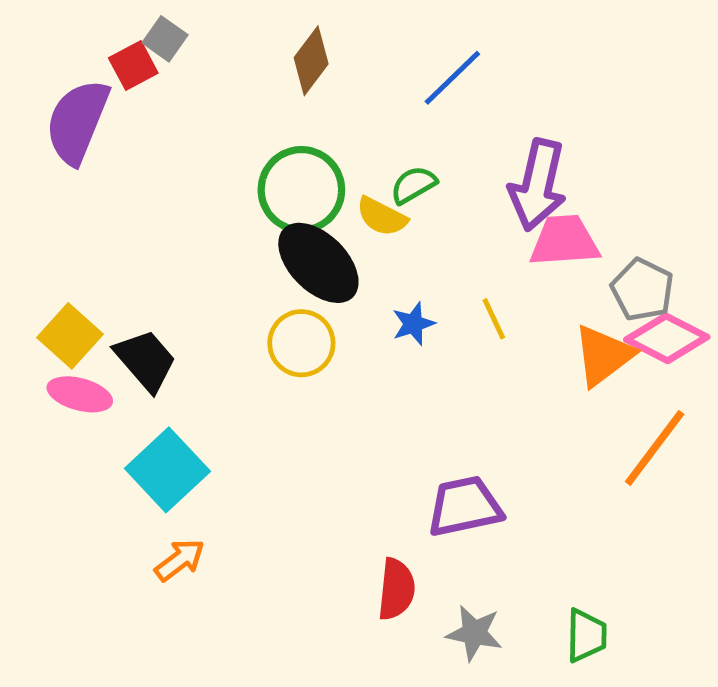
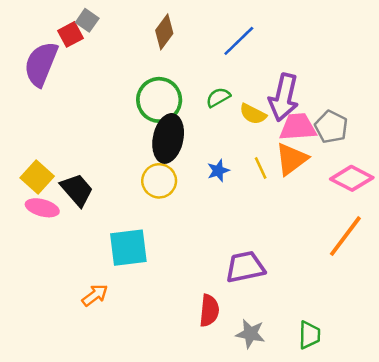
yellow semicircle: (382, 217) -> (253, 114), moved
black ellipse: (318, 263) -> (168, 138), turned 57
gray pentagon: (642, 290) -> (331, 127), moved
orange triangle: (603, 355) -> (291, 159), moved
cyan square: (167, 470) -> (128, 248), moved, turned 36

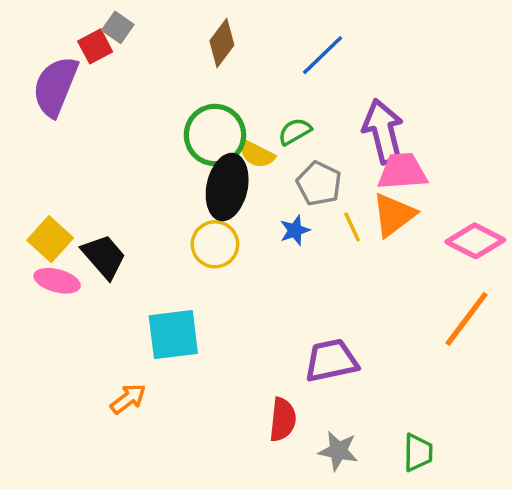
purple arrow: (284, 97) -> (383, 131), turned 153
yellow semicircle: (253, 114) -> (257, 154), moved
gray pentagon: (331, 127) -> (319, 184), moved

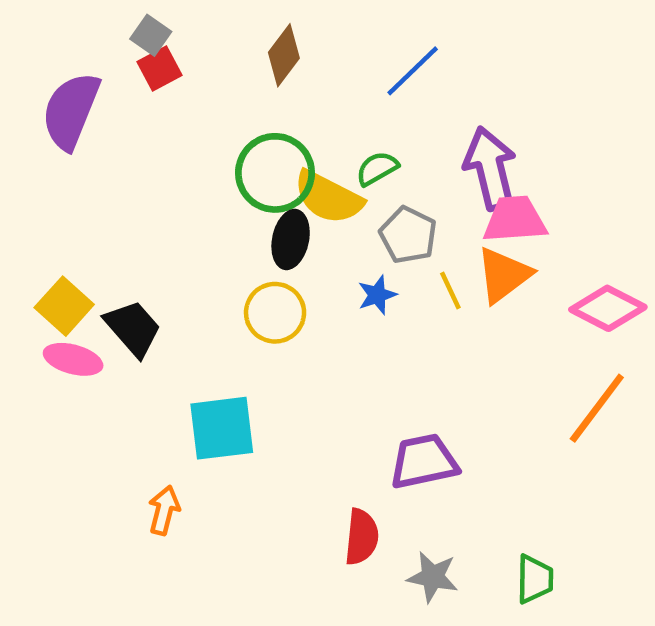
red square: (95, 46) -> (160, 69), moved
yellow semicircle: (257, 154) -> (328, 197), size x1.5
black ellipse: (227, 187) -> (291, 239), size x0.7
orange arrow: (128, 399) -> (164, 510), turned -39

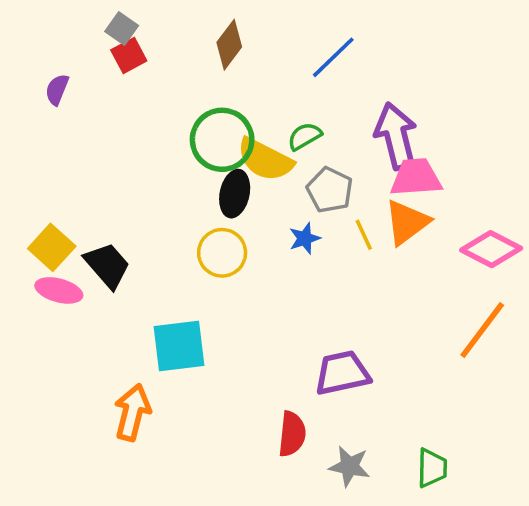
purple semicircle: (71, 111) -> (57, 90), size x0.5
orange arrow: (164, 510) -> (132, 412), size x1.4

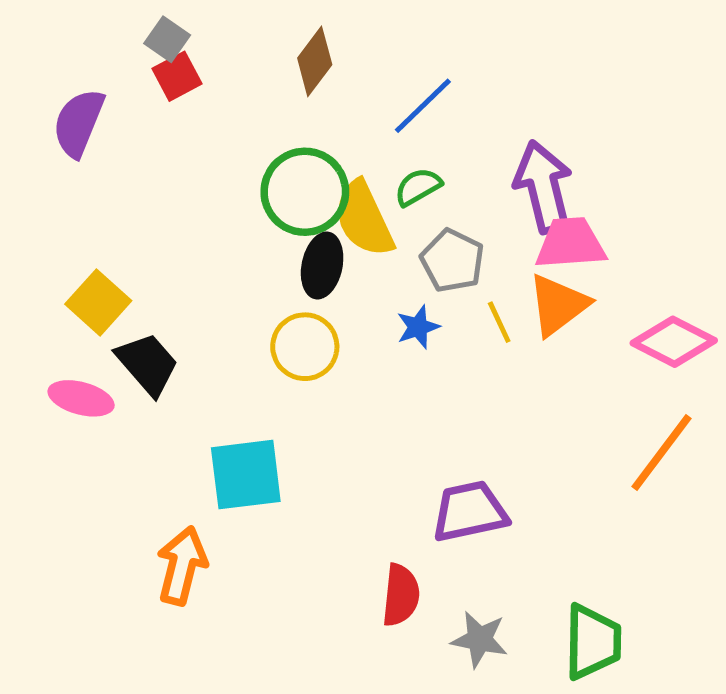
blue line: (333, 57) -> (423, 106), moved
purple semicircle: (57, 90) -> (79, 123), size x1.6
yellow semicircle: (265, 160) -> (364, 219), turned 38
yellow square: (52, 247) -> (98, 302), moved
green trapezoid: (432, 468) -> (593, 642), size x1.4

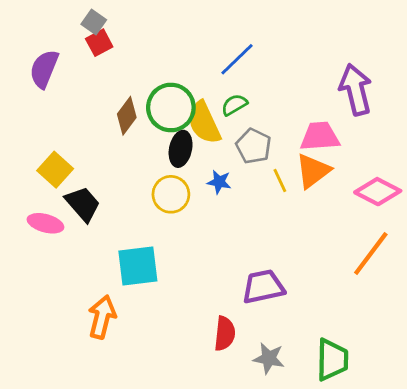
brown diamond: (315, 61) -> (127, 116), moved
purple arrow: (543, 187) -> (356, 90), moved
blue star: (418, 327) -> (219, 182), moved, turned 30

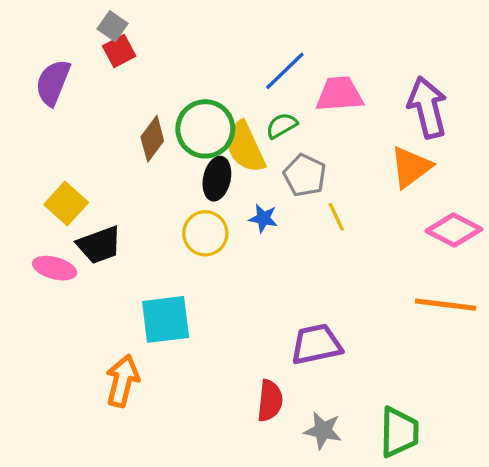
pink trapezoid: (320, 136) -> (340, 94), moved
orange triangle: (313, 171) -> (411, 167), moved
black trapezoid: (83, 204) -> (99, 245), turned 111
orange line: (371, 254) -> (446, 305), turned 60

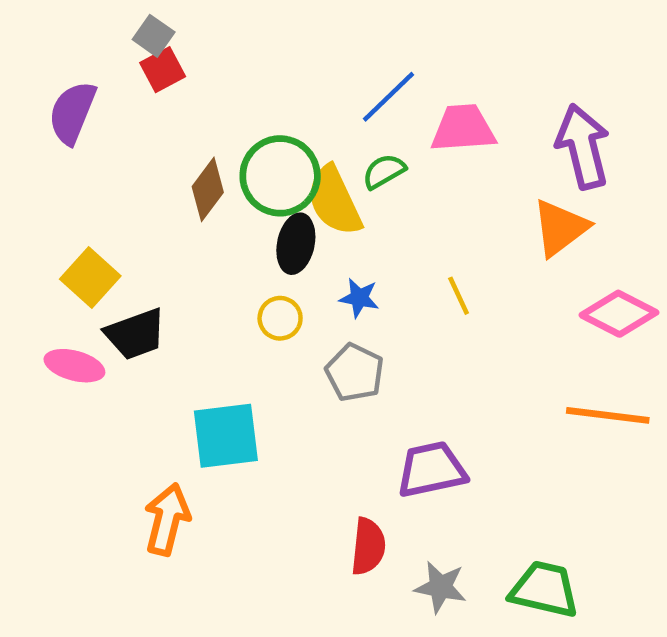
gray pentagon: (305, 175) -> (355, 372), moved
yellow circle: (205, 233) -> (280, 318), size x0.7
green trapezoid: (399, 432) -> (544, 589), turned -78

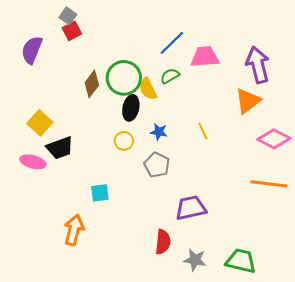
yellow semicircle: (334, 201) -> (148, 89), size x0.7
cyan square: (226, 436) -> (100, 193), size x0.6

